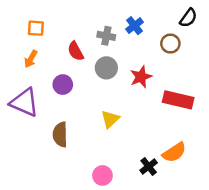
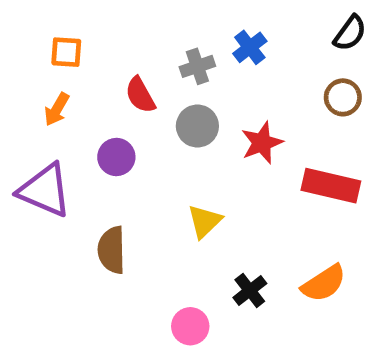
gray cross: (106, 36) -> (197, 66), turned -30
brown circle: (170, 44) -> (343, 97), moved
black cross: (149, 167) -> (250, 290), moved

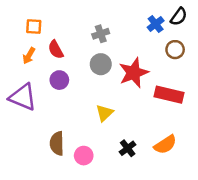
blue cross: (250, 47) -> (156, 24), moved
red semicircle: (140, 95) -> (56, 50), moved
red star: (262, 143) -> (134, 73), size x1.4
brown semicircle: (112, 250) -> (57, 143), moved
pink circle: (190, 326) -> (84, 156), moved

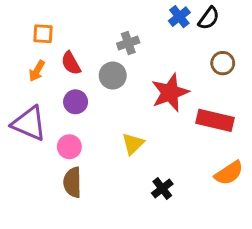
black semicircle: (179, 17) -> (209, 18), moved
blue cross: (156, 24) -> (179, 17), moved
gray circle: (101, 64) -> (113, 76), moved
orange semicircle: (165, 145) -> (229, 173), moved
pink circle: (84, 156) -> (69, 147), moved

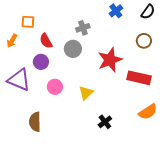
black semicircle: (209, 18) -> (148, 12), moved
orange arrow: (37, 71) -> (12, 41), moved
purple circle: (76, 102) -> (41, 62), moved
pink circle: (69, 147) -> (55, 87), moved
brown semicircle: (72, 182) -> (35, 122), moved

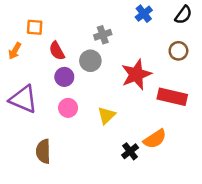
purple circle: (41, 62) -> (64, 77), moved
orange semicircle: (148, 112) -> (155, 139), moved

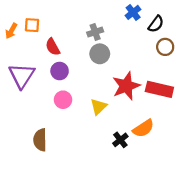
black semicircle: (183, 15) -> (156, 24), moved
orange arrow: (15, 51) -> (11, 31), moved
gray circle: (90, 61) -> (100, 54), moved
red star: (136, 74) -> (126, 86), moved
purple triangle: (23, 99) -> (22, 76), moved, turned 40

